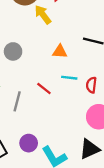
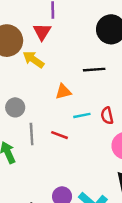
gray line: (17, 101) -> (32, 134), moved

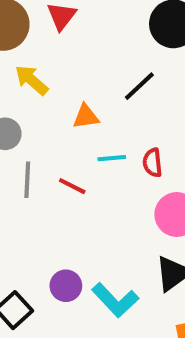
yellow arrow: (33, 59) -> (32, 80), moved
black line: (94, 70) -> (139, 86), turned -45

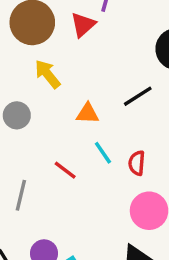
cyan line: (112, 158) -> (103, 153), turned 50
gray line: (27, 180) -> (21, 195), moved

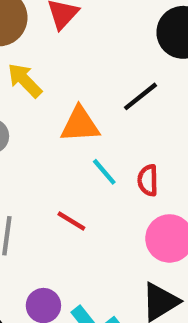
orange triangle: (88, 113) -> (80, 125), size x1.4
red line: (65, 170) -> (71, 221), moved

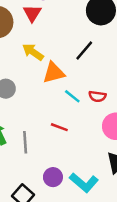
yellow arrow: (25, 80) -> (33, 52), moved
red semicircle: (148, 180) -> (97, 96), turned -70

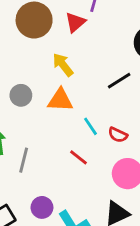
orange triangle: (54, 73) -> (60, 100), moved
red line: (59, 127) -> (78, 157), moved

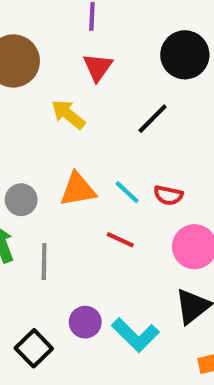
red triangle: (75, 22) -> (98, 67), moved
gray circle: (21, 95) -> (21, 200), moved
orange triangle: (60, 100) -> (78, 189), moved

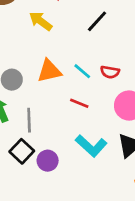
purple circle: (85, 322) -> (48, 161), moved
cyan L-shape: (135, 335) -> (91, 146), moved
black square: (34, 348) -> (22, 151), moved

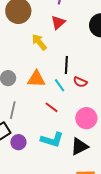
black line: (97, 21) -> (66, 65), moved, turned -54
red semicircle: (110, 72) -> (80, 82), moved
cyan L-shape: (91, 146) -> (52, 140), turned -40

